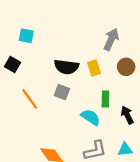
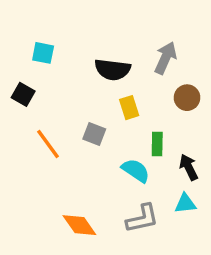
black semicircle: (66, 67) -> (113, 70), moved
yellow rectangle: (94, 68) -> (129, 108), moved
cyan triangle: (125, 149) -> (185, 204), moved

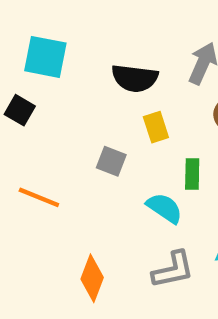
cyan square: (43, 53) -> (45, 57), size x1.5
orange line: (48, 144) -> (39, 197), moved, turned -32
orange diamond: (79, 225) -> (92, 278), turned 56

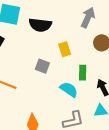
black semicircle: (135, 78) -> (40, 25), moved

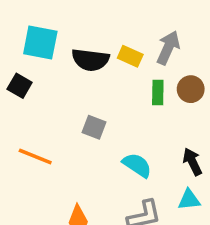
yellow rectangle: (65, 49) -> (130, 56), moved, turned -48
green rectangle: (83, 73) -> (158, 93), moved

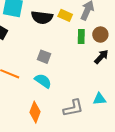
black arrow: (192, 162) -> (101, 57), moved, turned 70
cyan semicircle: (137, 165) -> (43, 81), moved

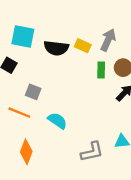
gray square: (44, 57) -> (33, 92), moved
orange diamond: (35, 112) -> (26, 152), moved

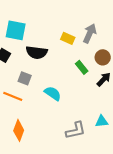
black semicircle: (56, 48) -> (37, 52), moved
green rectangle: (101, 70) -> (82, 67), moved, turned -40
cyan semicircle: (57, 121) -> (53, 93), moved

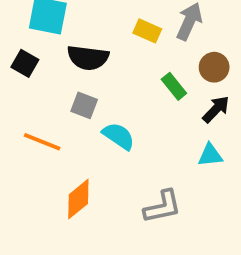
gray square: (25, 78) -> (84, 105), moved
cyan triangle: (102, 121) -> (210, 155), moved
orange diamond: (19, 130) -> (78, 199), moved, turned 30

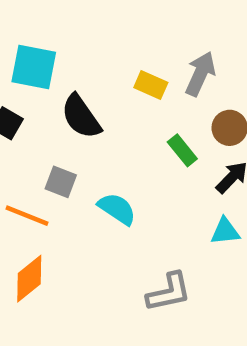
black semicircle: (88, 58) -> (81, 117), turned 48
gray square: (84, 105) -> (61, 182), moved
orange diamond: (78, 199) -> (29, 279), moved

